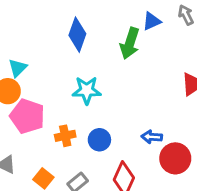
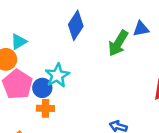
cyan star: (87, 90) -> (57, 75), moved, turned 30
blue circle: (99, 140) -> (42, 88), moved

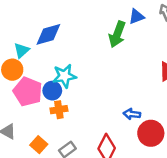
blue diamond: (76, 25) -> (48, 34), moved, turned 52
cyan star: (57, 75) -> (64, 76), turned 30

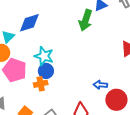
cyan star: (64, 76) -> (44, 56), turned 30
blue circle: (52, 91) -> (46, 71), moved

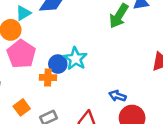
cyan star: (44, 56) -> (75, 59), moved

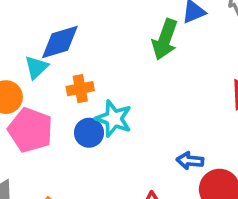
cyan triangle: (23, 13) -> (36, 67), moved
orange cross: (48, 77) -> (80, 89), moved

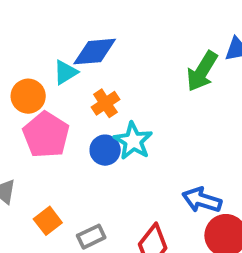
orange cross: (80, 89) -> (105, 103), turned -35
blue arrow: (190, 161) -> (202, 200), size x1.4

